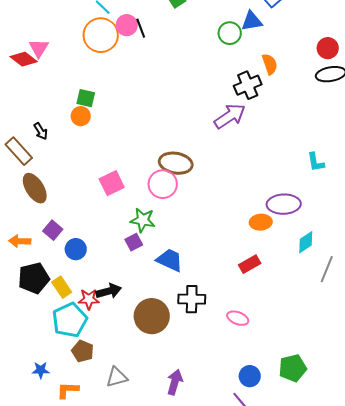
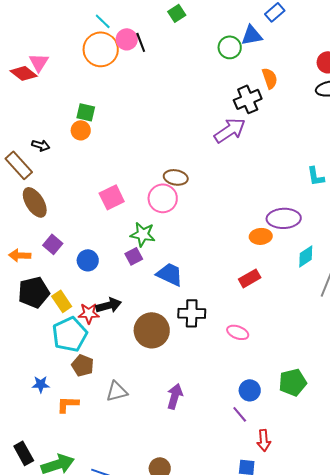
black arrow: (41, 131) -> (41, 145), turned -42
brown ellipse: (176, 163) -> (176, 177), size x0.7
blue circle: (76, 249) -> (88, 260), moved

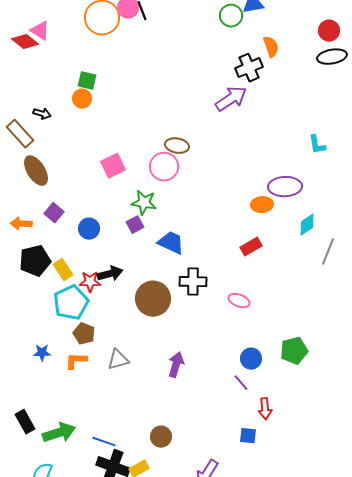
pink triangle: (39, 62) -> (40, 31), turned -30
orange L-shape: (68, 404) -> (76, 361), moved

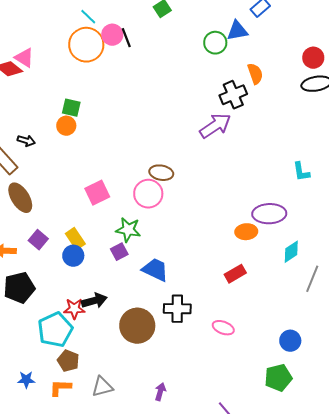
yellow rectangle: (63, 270) -> (75, 239), moved
blue circle: (251, 359) -> (290, 341), moved
purple arrow: (176, 365) -> (160, 392), size x0.7

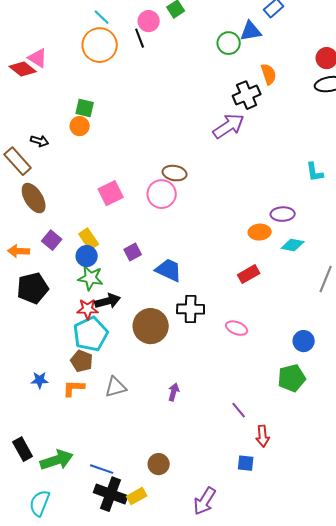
pink circle: (112, 35) -> (149, 21), moved
purple ellipse: (269, 214) -> (283, 214), size x0.7
green star: (128, 230) -> (91, 278), moved
cyan diamond: (291, 252) -> (293, 245), moved, turned 45
cyan pentagon: (55, 330) -> (91, 334), moved

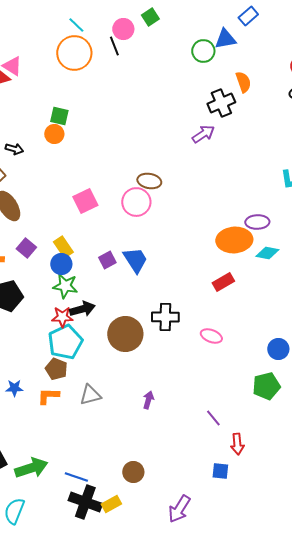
purple arrow: (229, 126) -> (203, 134), size x0.7
orange ellipse: (260, 232) -> (234, 240), size x1.6
blue trapezoid: (169, 270) -> (135, 260), moved, turned 32

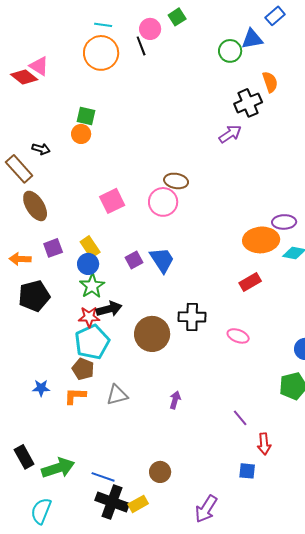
cyan line: (76, 25) -> (103, 25), turned -36
purple square: (26, 248) -> (53, 248), turned 30
green star: (65, 286) -> (92, 286), turned 30

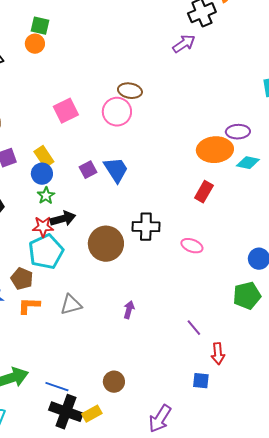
red rectangle: (250, 282) -> (204, 192), turned -30
green star: (92, 286) -> (46, 196), size x0.7
brown pentagon: (83, 369) -> (22, 279), moved

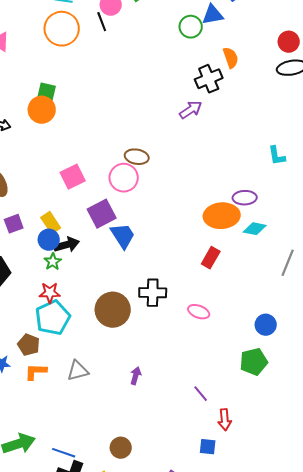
orange circle: (35, 44) -> (42, 110), size x1.4
purple square: (88, 170) -> (102, 214), moved, size x1.6
black arrow: (63, 219) -> (67, 245), moved

